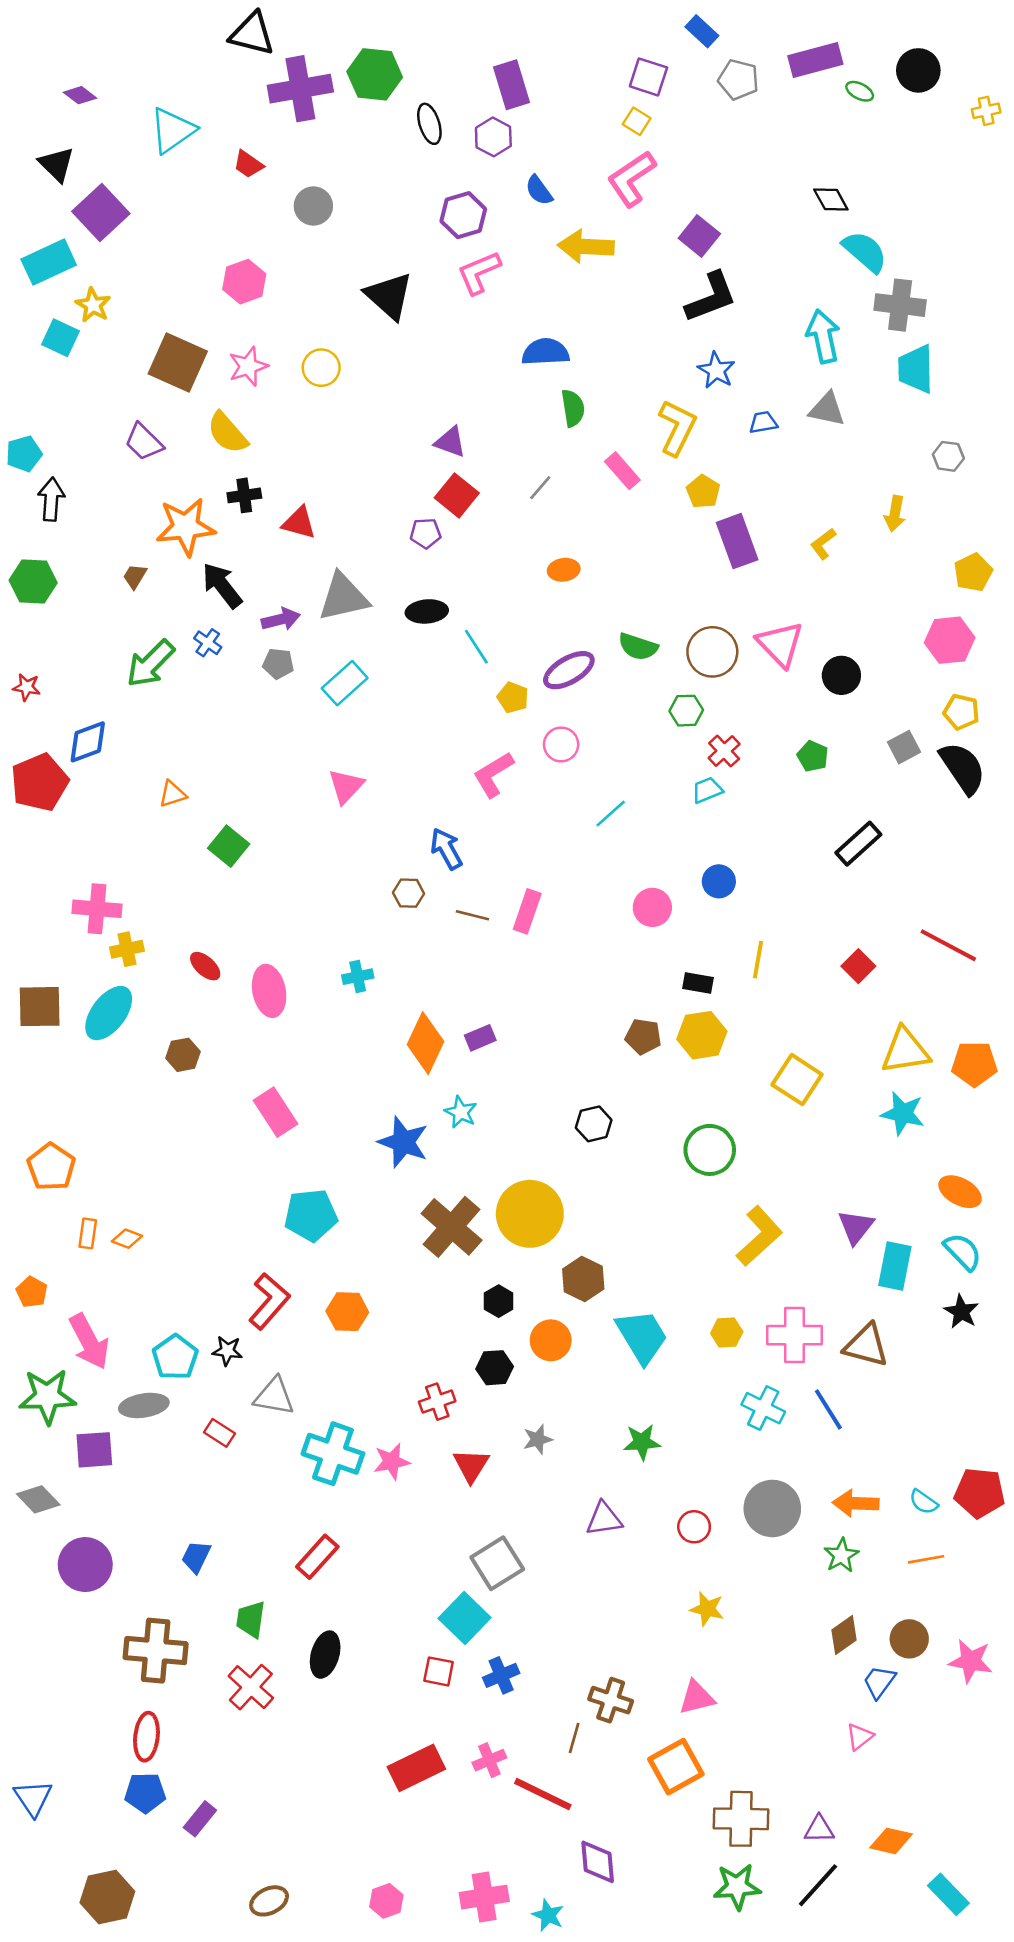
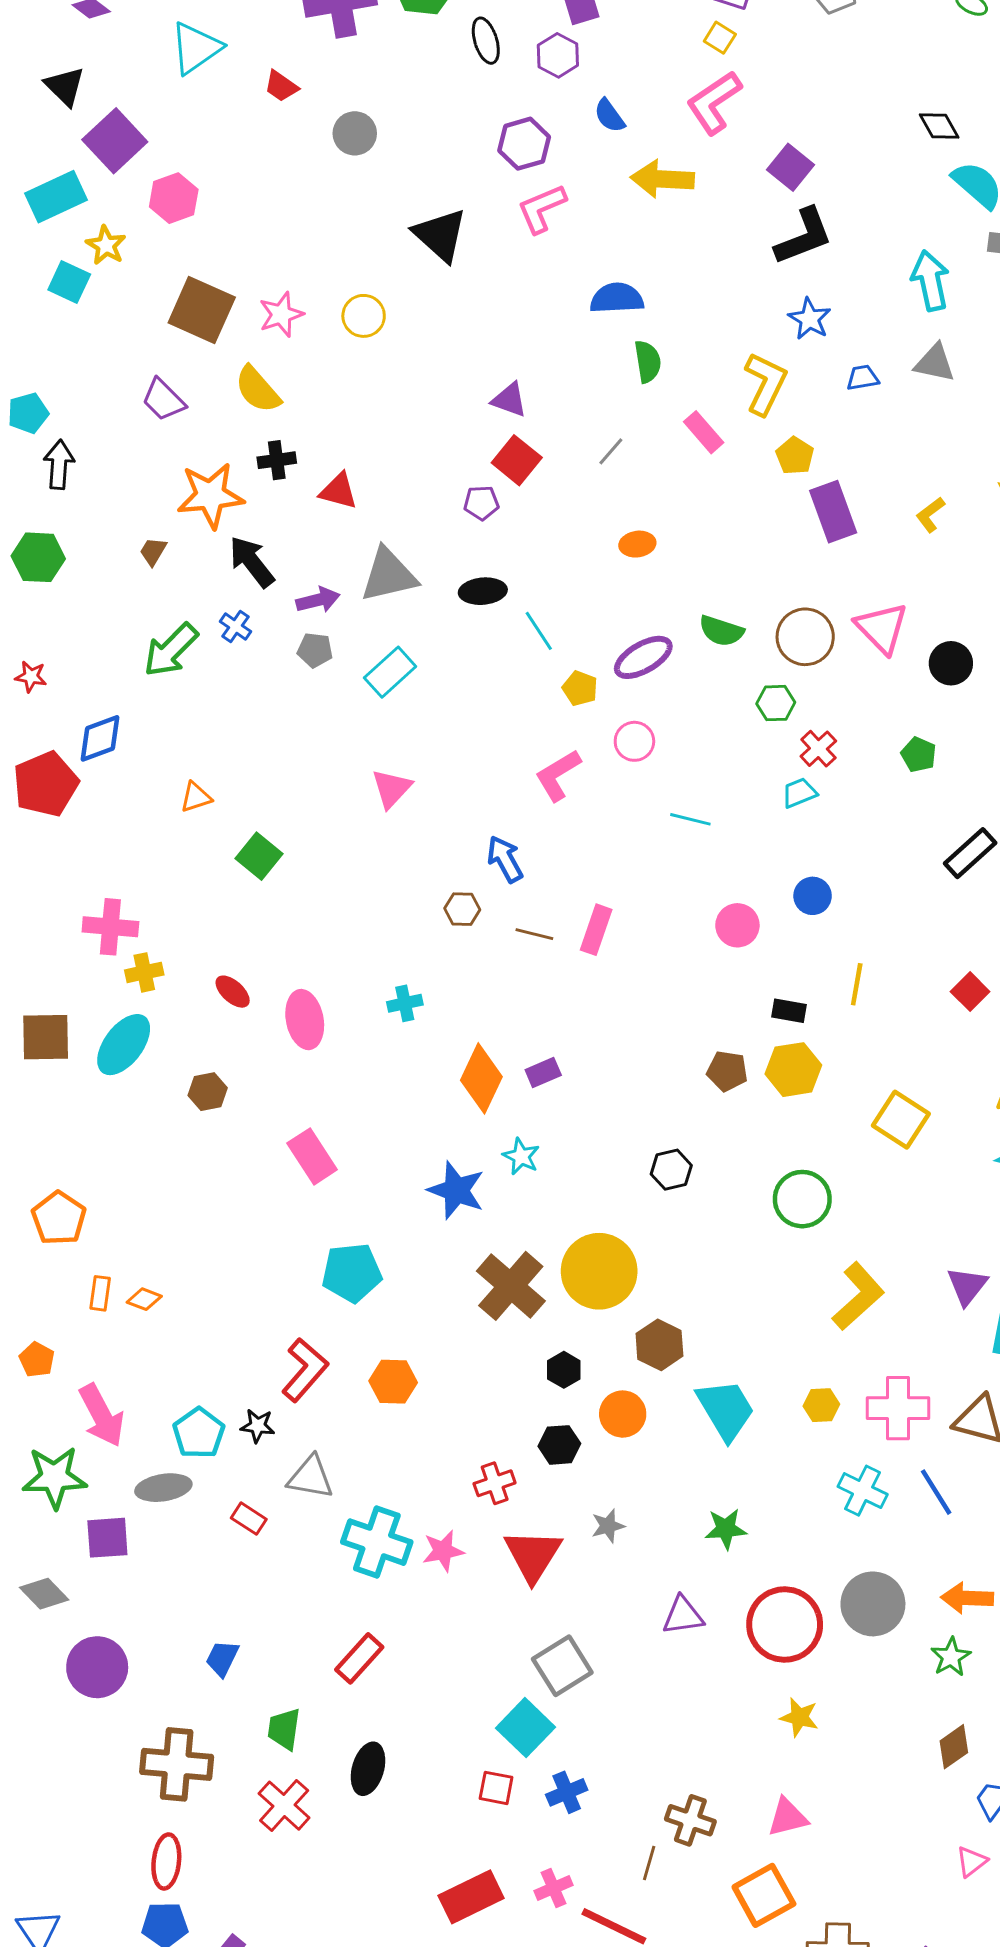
pink hexagon: (244, 282) -> (174, 198), moved
cyan line: (611, 814) -> (690, 819), turned 56
red triangle: (471, 1465) -> (533, 1555), size x1.4
red circle: (694, 1527) -> (785, 1625), size x2.0

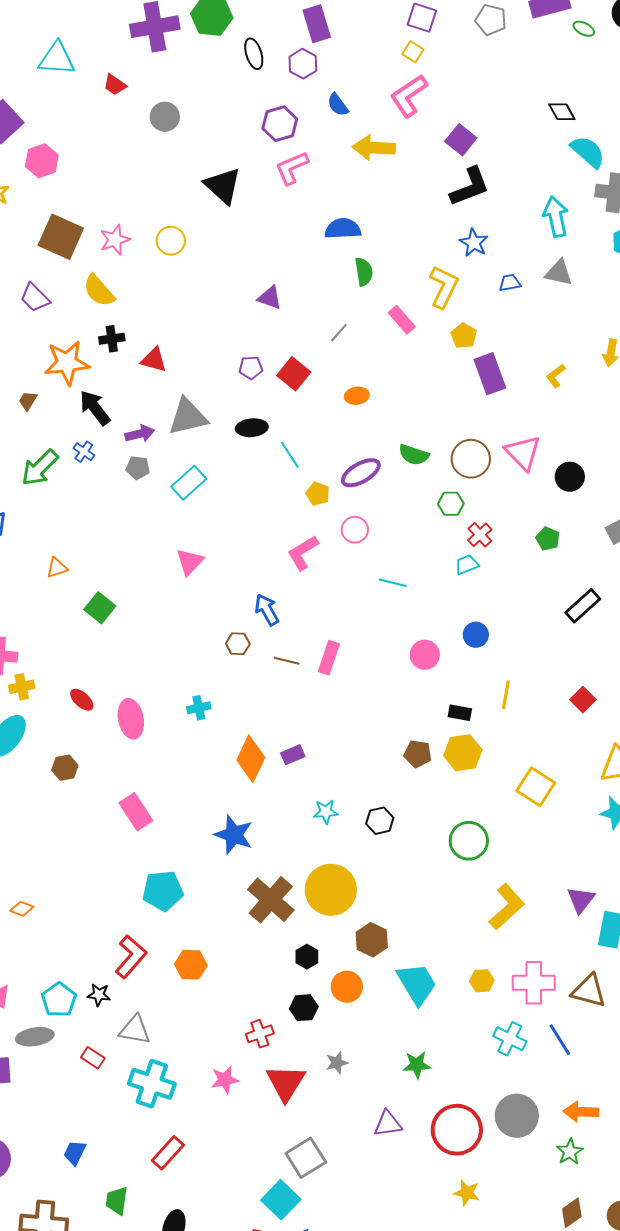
cyan triangle: (196, 48) -> (57, 59), turned 39
red square: (517, 460) -> (294, 374), moved
cyan star: (521, 1156) -> (326, 812), moved, turned -30
cyan cross: (377, 1542) -> (152, 1084), moved

